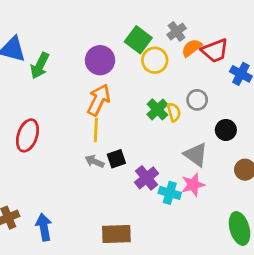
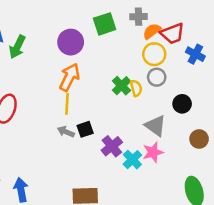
gray cross: (177, 31) -> (138, 17), turned 35
green square: (138, 40) -> (105, 24), turned 35
yellow circle: (155, 60) -> (154, 54), moved
cyan cross: (170, 193) -> (132, 160), turned 30

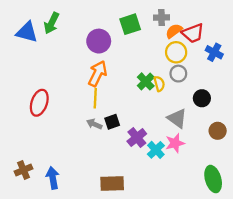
green arrow: (17, 47) -> (52, 23), moved

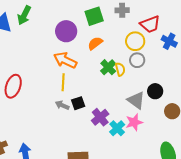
orange semicircle: (174, 31) -> (95, 43), moved
orange arrow: (98, 74) -> (65, 60), turned -90
black circle: (202, 98) -> (155, 91), moved

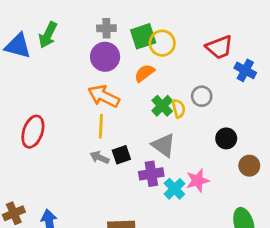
gray cross: (122, 10) -> (106, 28), moved
yellow circle: (135, 41) -> (162, 43), moved
gray triangle: (136, 100) -> (164, 145), moved
purple cross: (100, 117) -> (151, 174), turned 30

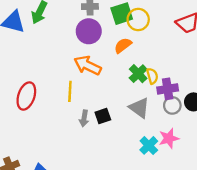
gray circle: (202, 96) -> (172, 105), moved
yellow line: (101, 126) -> (70, 91), moved
gray arrow: (100, 157) -> (84, 118), turned -105
purple cross: (151, 174) -> (168, 89), moved

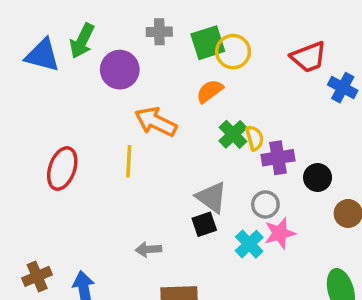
purple circle: (89, 31) -> (120, 70), moved
gray circle: (172, 105) -> (265, 204), moved
gray triangle: (139, 108) -> (211, 197), moved
black square: (103, 116) -> (204, 224), moved
gray arrow: (84, 118) -> (149, 249), moved, turned 77

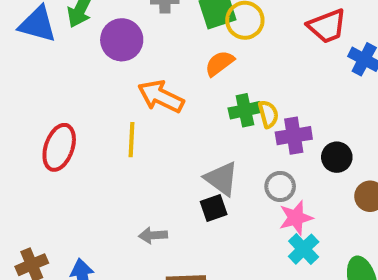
green cross: (233, 134) -> (245, 110), turned 32
cyan cross: (249, 244) -> (304, 249), moved

